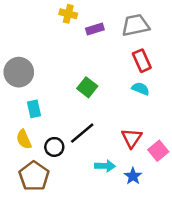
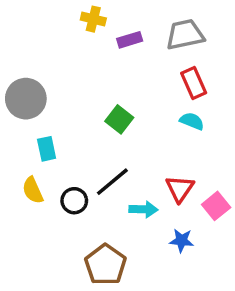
cyan arrow: (105, 166) -> (143, 209), moved
brown pentagon: (34, 176) -> (105, 265), moved
blue star: (133, 176) -> (182, 240), turned -30

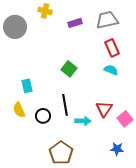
yellow cross: (93, 19) -> (45, 11), moved
gray circle: (26, 99) -> (15, 27), moved
black line: (112, 182) -> (65, 105), turned -60
blue star: (182, 240) -> (117, 149), moved

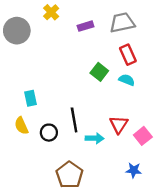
yellow cross: (45, 11) -> (51, 12), turned 32
green square: (69, 69) -> (99, 72), moved

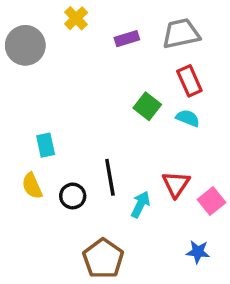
cyan arrow: (95, 138) -> (140, 204), turned -66

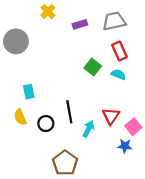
gray circle: (25, 45) -> (16, 41), moved
blue star: (198, 252) -> (125, 146), moved

